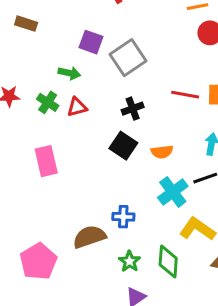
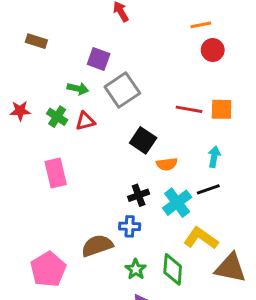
gray square: (128, 58) -> (122, 90), moved
black cross: (133, 109) -> (139, 195), moved
black square: (123, 146) -> (143, 140), moved

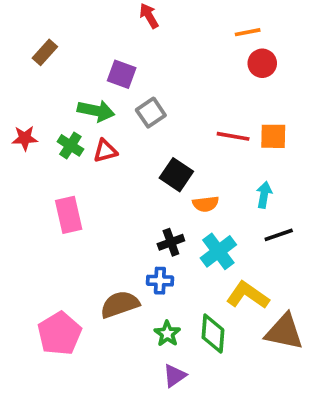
brown rectangle: (36, 41) -> (45, 52), turned -66
green arrow: (78, 89) -> (96, 111), size x1.4
gray square: (122, 90) -> (151, 113), size x0.7
black line: (208, 189) -> (279, 235), moved

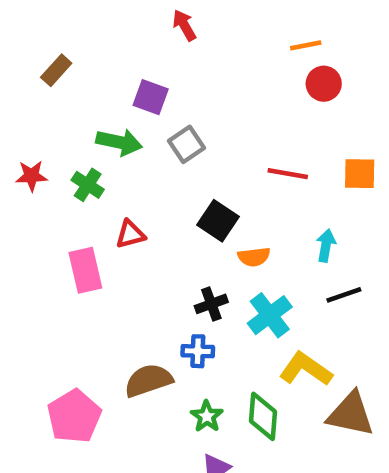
orange square: (273, 136) -> (360, 174), moved
red triangle: (105, 151) -> (130, 234), moved

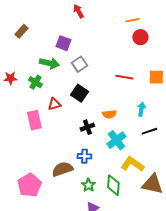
black square: (218, 221) -> (79, 93), moved
black cross: (211, 304) -> (87, 127), moved

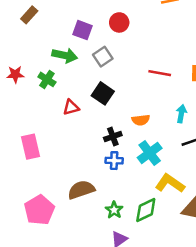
red circle: (140, 37) -> (119, 22), moved
pink rectangle: (34, 120) -> (30, 147), moved
blue cross: (84, 156) -> (114, 161), moved
green diamond: (113, 185) -> (146, 210), turned 60

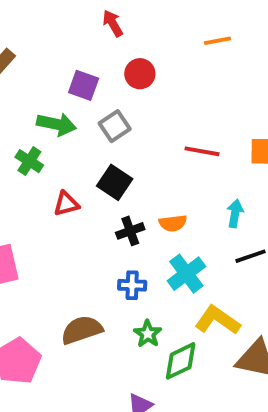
black cross: (113, 136) -> (130, 231), moved
green star: (114, 210) -> (148, 334), moved

